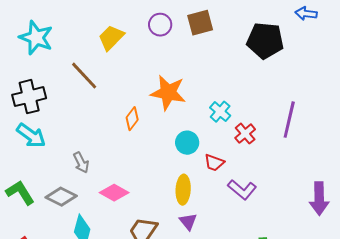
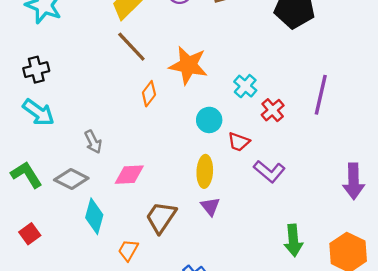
brown line: (84, 76) -> (131, 47), moved
black cross: (29, 97) -> (36, 70), size x0.7
pink diamond: (114, 193) -> (129, 175), turned -32

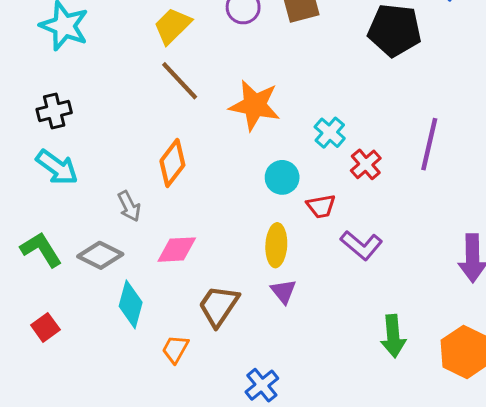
orange diamond: (149, 94) -> (172, 163), moved, size x1.4
red trapezoid: (239, 142) -> (321, 206), turned -30

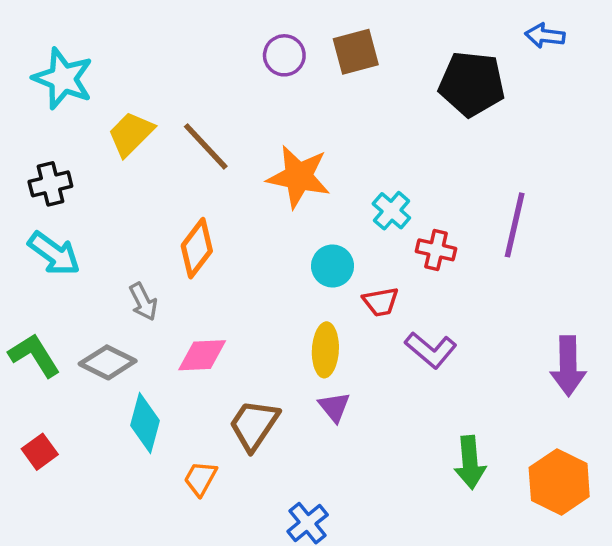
yellow trapezoid: (172, 26) -> (131, 134), moved
red cross: (366, 164) -> (436, 250), turned -36

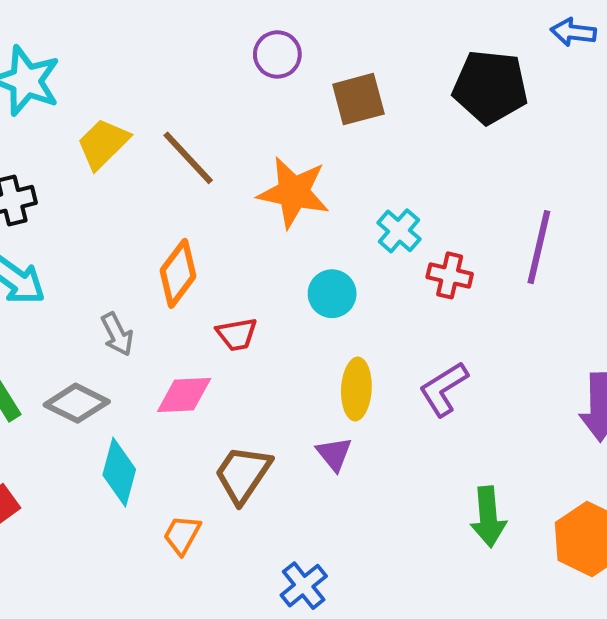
brown square: (356, 52) -> (358, 99), moved
red trapezoid: (381, 302) -> (237, 334), moved
yellow ellipse: (325, 350) -> (356, 389), moved
purple L-shape: (431, 350) -> (444, 389), turned 108

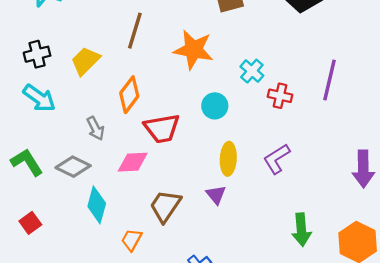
yellow trapezoid: (103, 144) -> (85, 61), moved
brown line: (188, 158) -> (135, 31), turned 60
red trapezoid: (237, 334) -> (162, 128), size x1.6

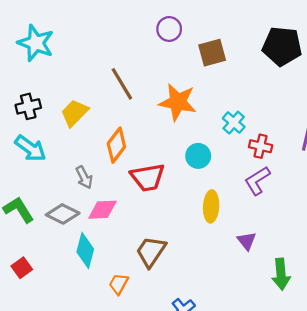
brown line: (135, 31) -> (122, 84), turned -48
purple L-shape: (277, 159) -> (257, 181), moved
pink diamond: (133, 162) -> (102, 210), moved
purple triangle: (216, 195) -> (247, 241), moved

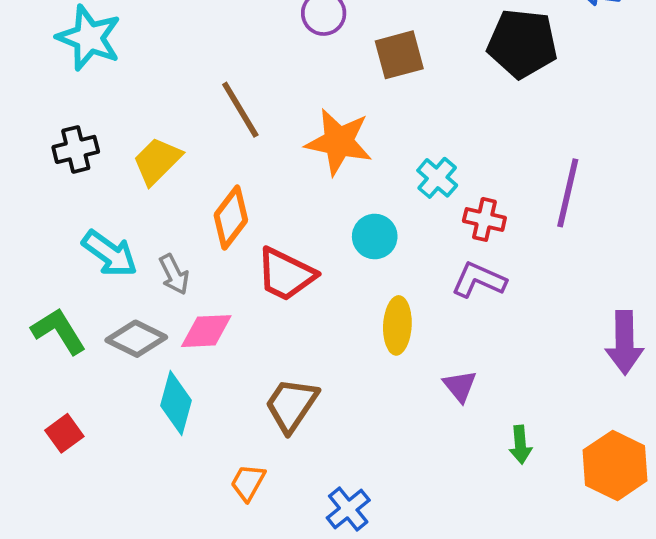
cyan arrow: (30, 148) -> (110, 254), moved
red trapezoid: (148, 177) -> (286, 274), turned 36
purple L-shape: (257, 181) -> (479, 280), turned 56
green arrow: (281, 274) -> (520, 445), size x0.7
orange trapezoid: (119, 284) -> (248, 483), moved

